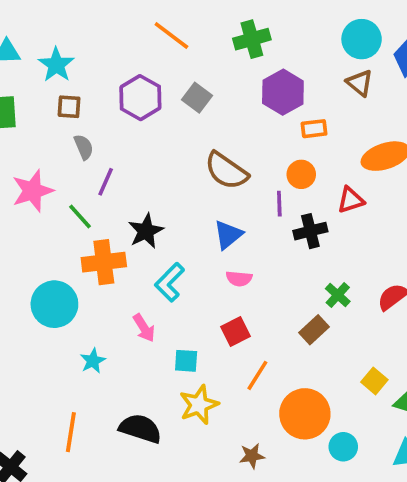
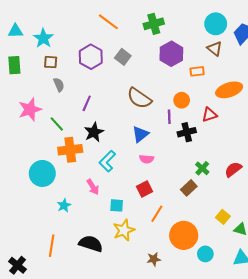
orange rectangle: (314, 129) -> (197, 71), moved
purple line: (106, 182) -> (87, 103), moved

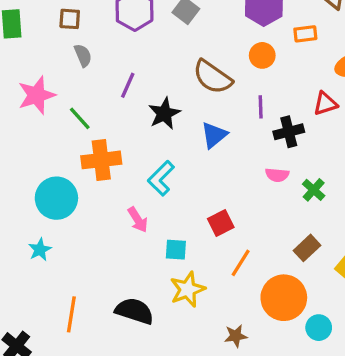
orange circle: (182, 100) -> (262, 55), moved
black star: (94, 132) -> (164, 113), moved
pink semicircle: (147, 159) -> (277, 175), moved
brown rectangle: (189, 188) -> (307, 248), moved
cyan star: (64, 205) -> (40, 250), moved

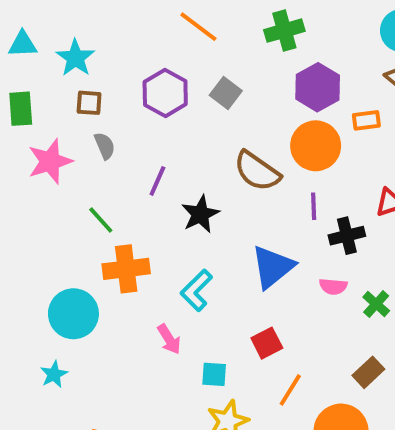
orange circle: (262, 55) -> (316, 146), size x1.6
pink star: (37, 95) -> (50, 161), moved
blue triangle: (214, 135) -> (273, 267), moved, size x1.4

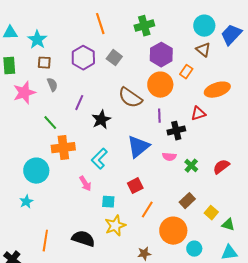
orange line: (198, 27) -> (100, 24), turned 35
orange rectangle: (366, 120) -> (186, 72), turned -48

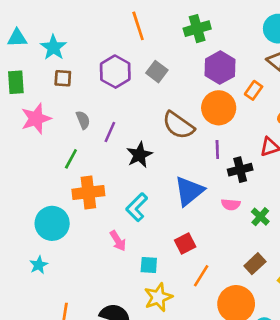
gray semicircle: (52, 85) -> (83, 120), moved
green line: (50, 123) -> (71, 159), turned 70

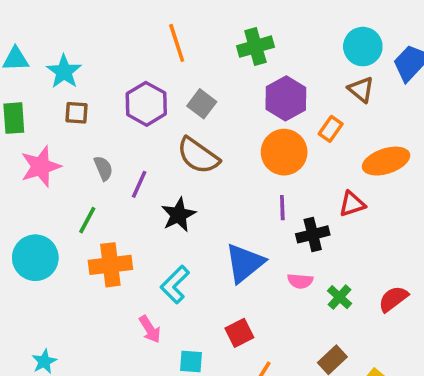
brown semicircle: (178, 125) -> (198, 156), moved
cyan circle: (52, 223) -> (35, 258), moved

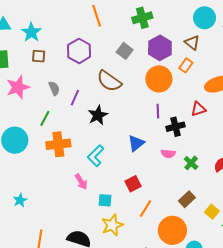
brown triangle: (361, 89) -> (192, 43), moved
gray square: (202, 104) -> (125, 51), moved
blue triangle: (245, 263) -> (136, 143), size x0.7

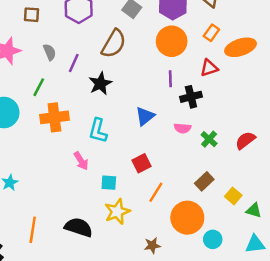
orange rectangle: (186, 65) -> (211, 33), moved
brown semicircle: (109, 81) -> (114, 44), turned -95
red triangle: (198, 109) -> (209, 68), moved
cyan L-shape: (96, 156) -> (98, 131), turned -30

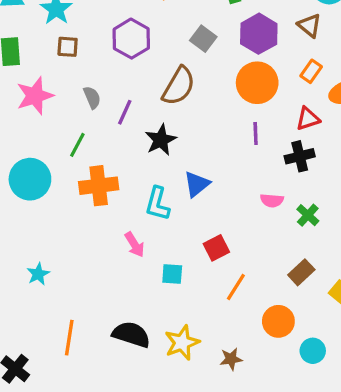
black cross: (191, 97) -> (300, 156), moved
blue triangle: (145, 116) -> (197, 184), moved
yellow star: (117, 212) -> (182, 343), moved
orange circle: (187, 218) -> (278, 321), size x0.7

